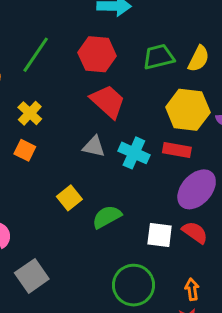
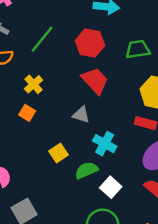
cyan cross: (134, 153) -> (105, 144), moved
white square: (160, 235) -> (111, 187), moved, turned 30

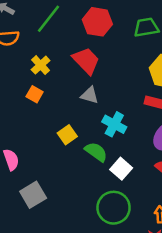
red trapezoid: (95, 81) -> (86, 61), moved
green semicircle: (86, 170) -> (96, 152), turned 60

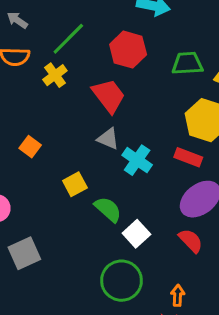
yellow cross: (41, 65) -> (55, 75), moved
orange square: (35, 94) -> (30, 147), moved
cyan cross: (114, 124) -> (137, 160), moved

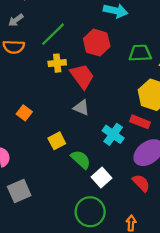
gray arrow: (17, 20) -> (16, 20), turned -72
yellow cross: (55, 75) -> (57, 63), moved, turned 30
cyan cross: (137, 160) -> (113, 134), moved

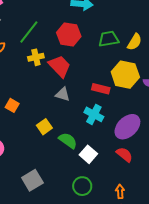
red rectangle: (140, 122) -> (101, 89), moved
gray square: (19, 191) -> (32, 180), moved
green circle: (90, 212) -> (82, 186), size x0.7

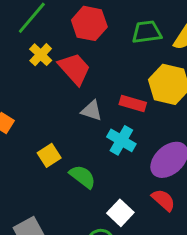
yellow cross: (36, 57) -> (41, 55), turned -35
gray triangle: (63, 94) -> (92, 111), moved
white square: (88, 154) -> (120, 213), moved

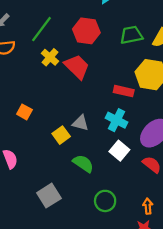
gray triangle: (92, 111) -> (80, 123), moved
green semicircle: (82, 177) -> (83, 163), moved
white square: (120, 213) -> (119, 151), moved

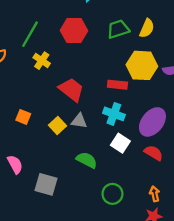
red trapezoid: (77, 67) -> (71, 90), moved
yellow square: (61, 135) -> (57, 125), moved
gray square: (49, 196) -> (46, 184), moved, turned -35

